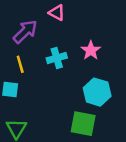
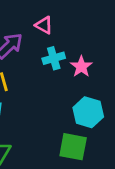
cyan cross: (57, 58) -> (54, 58), moved

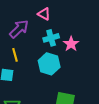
cyan hexagon: (88, 112) -> (49, 64), moved

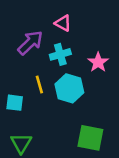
cyan cross: (51, 38) -> (60, 54), moved
yellow line: (15, 55) -> (39, 84), moved

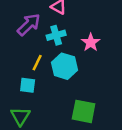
yellow line: (39, 84) -> (37, 63), turned 42
cyan square: (15, 103) -> (28, 85), moved

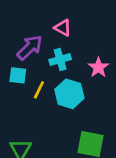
cyan square: (28, 85) -> (18, 75), moved

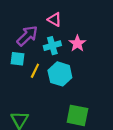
pink star: (98, 67) -> (77, 43), moved

